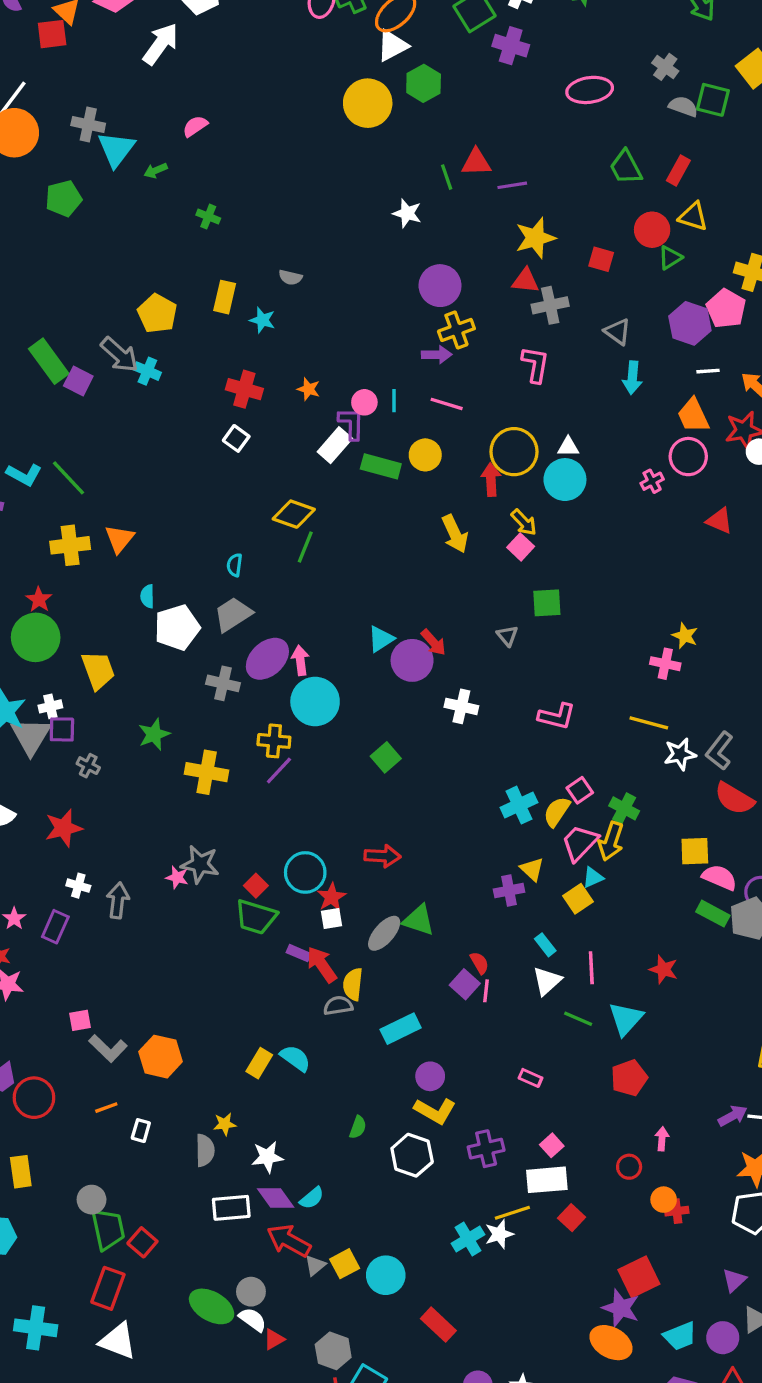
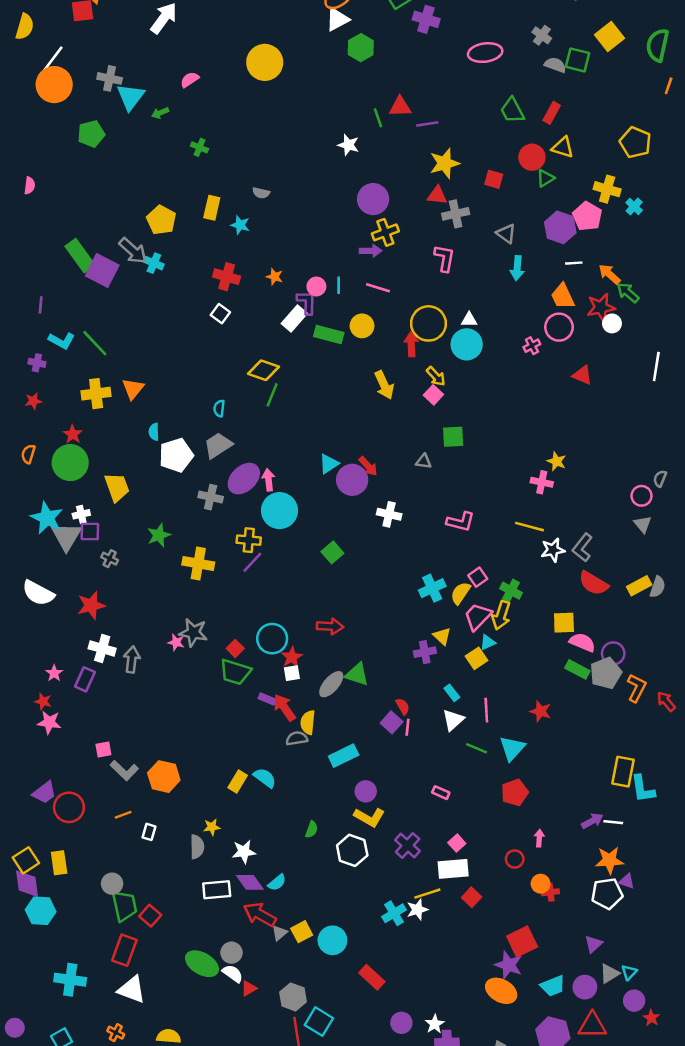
yellow circle: (368, 103) -> (265, 62), moved
purple square: (78, 381) -> (102, 270), size x1.5
gray triangle: (507, 636) -> (424, 461), turned -42
white cross: (78, 886) -> (102, 648), size x1.5
purple cross: (486, 1149) -> (408, 846), turned -35

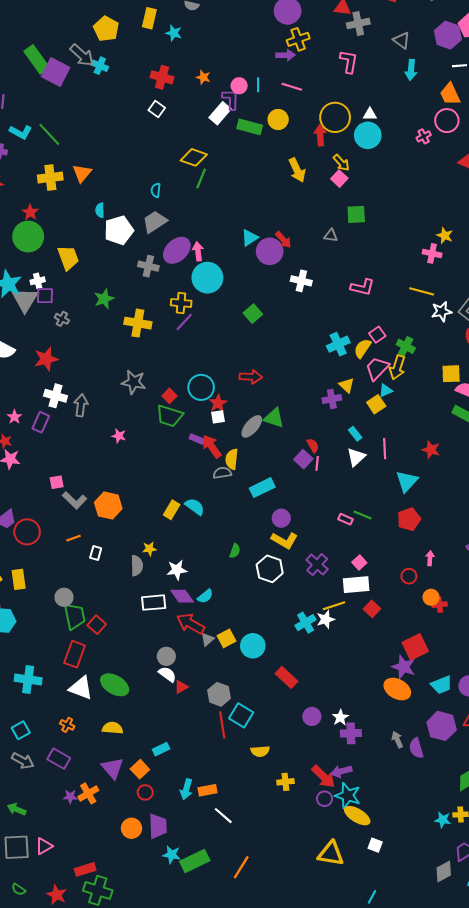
pink star: (176, 642) -> (119, 436), moved
green line: (477, 748) -> (362, 515), moved
green ellipse: (202, 964) -> (115, 685), moved

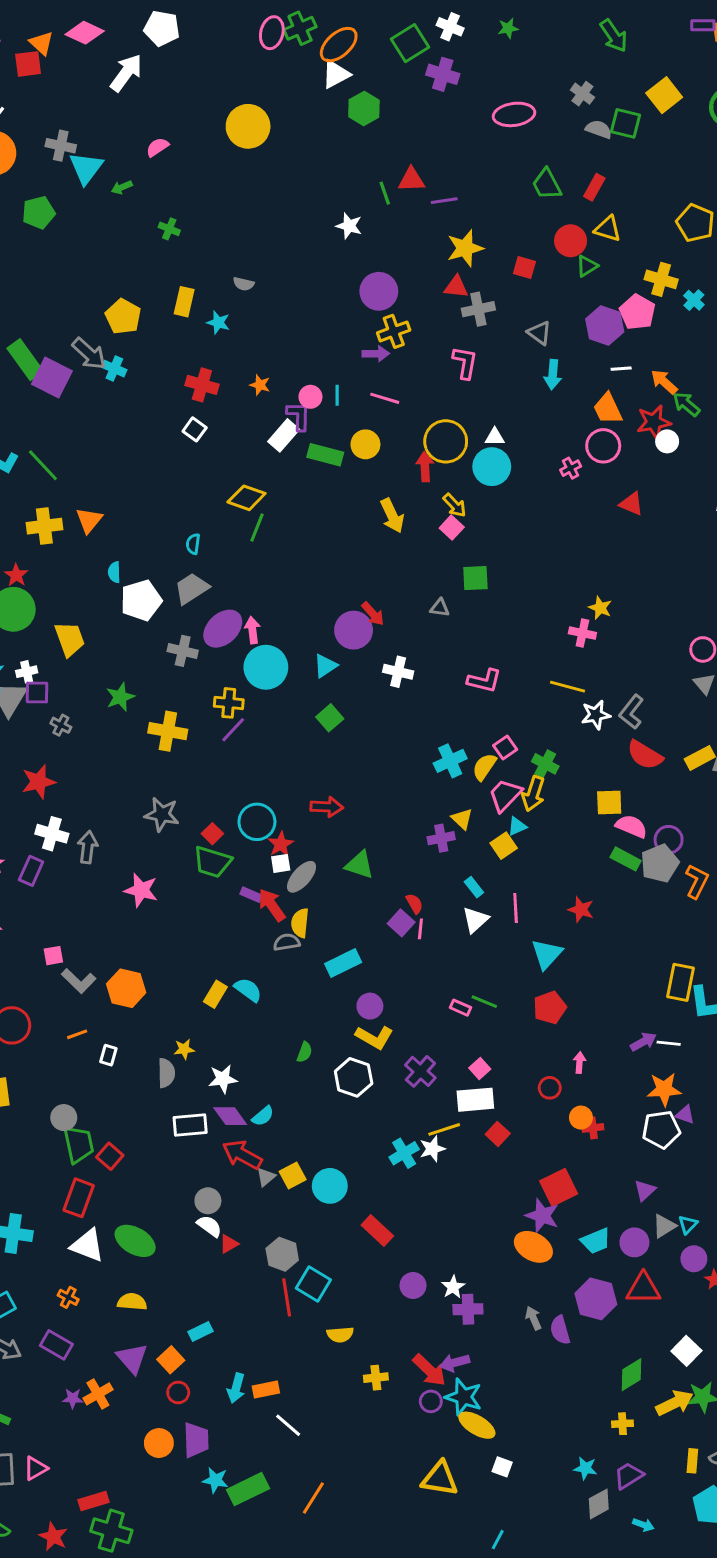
cyan triangle: (250, 238) -> (325, 666), moved
gray ellipse: (252, 426) -> (302, 877), moved
pink star: (119, 436) -> (141, 890), size x1.6
cyan star: (443, 820) -> (585, 1468), moved

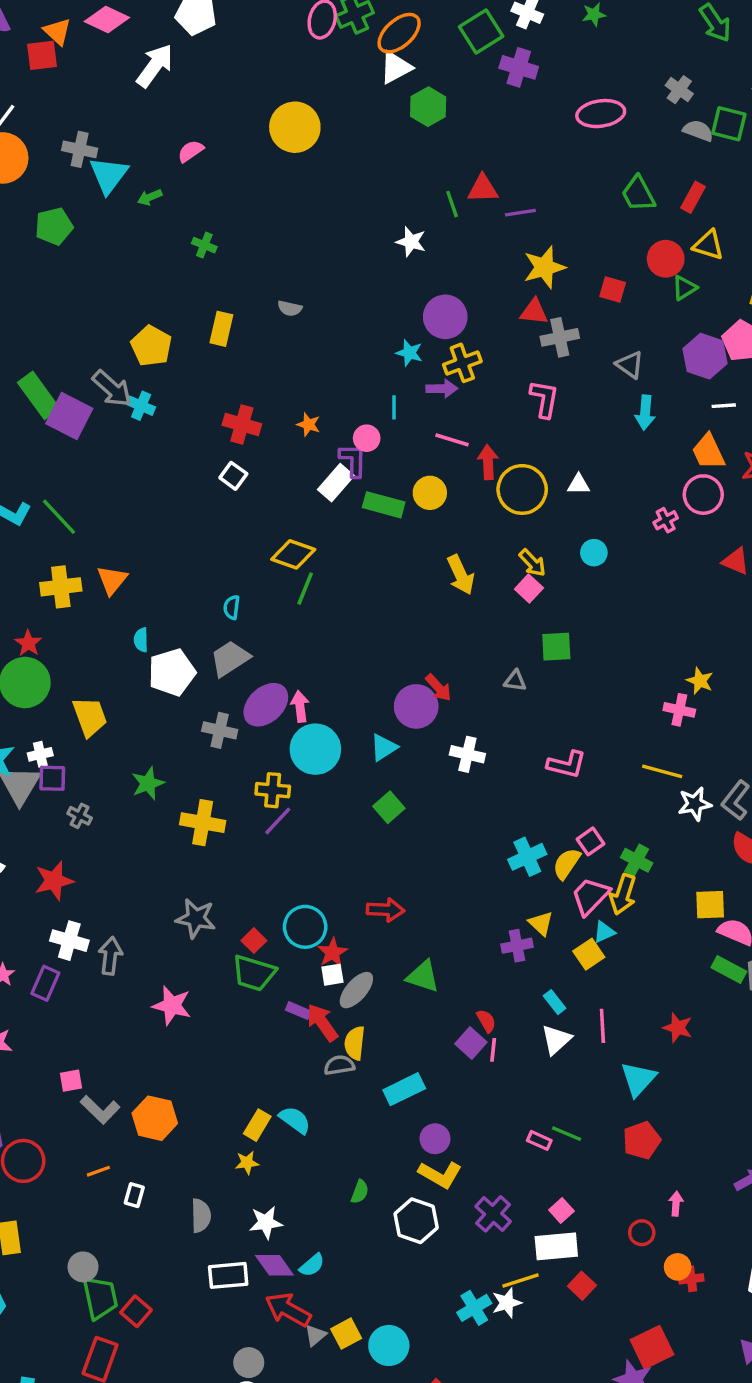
cyan star: (218, 322) -> (409, 353), moved
cyan line: (337, 395) -> (394, 407), moved
red arrow: (425, 467) -> (488, 462), moved
cyan circle: (492, 467) -> (594, 553), moved, size x0.6
yellow star: (184, 1049) -> (247, 1163), moved

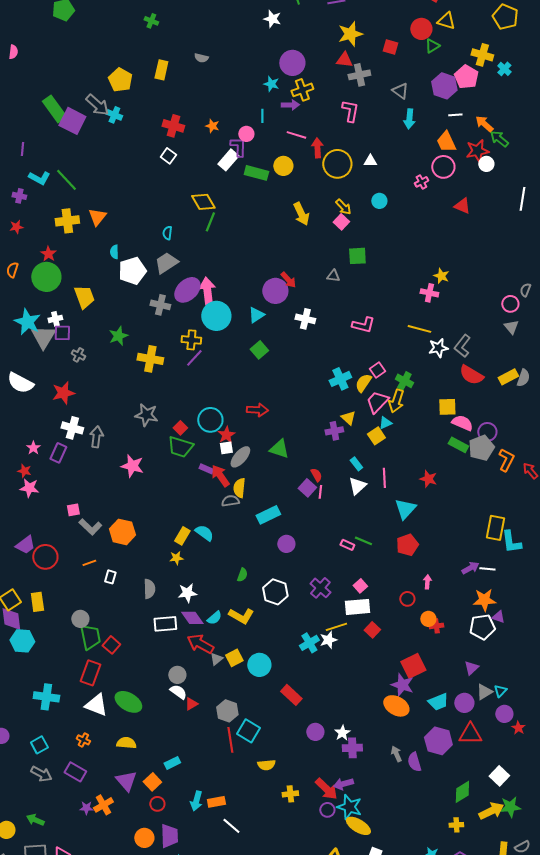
yellow diamond: (293, 554) -> (203, 202), turned 40
pink arrow: (300, 706) -> (207, 291), size x1.5
yellow L-shape: (440, 1175) -> (241, 616), moved

